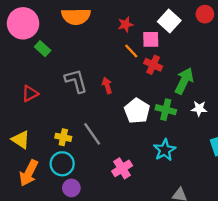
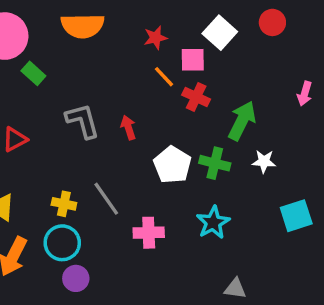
pink cross: (122, 168) -> (149, 233), moved, turned 30

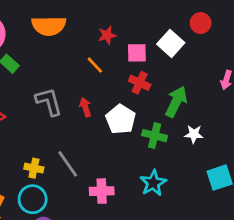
white square: (220, 33) -> (171, 43), moved
orange line: (164, 77) -> (95, 65), moved
white pentagon: (172, 165) -> (121, 119), moved

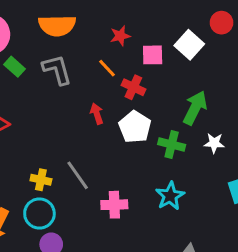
red cross: (140, 83) -> (133, 87), moved
gray L-shape: (49, 102) -> (57, 70), moved

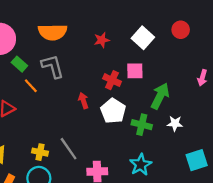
white square: (189, 45) -> (143, 38), moved
pink square: (153, 55) -> (135, 71), moved
orange line: (107, 68) -> (31, 86), moved

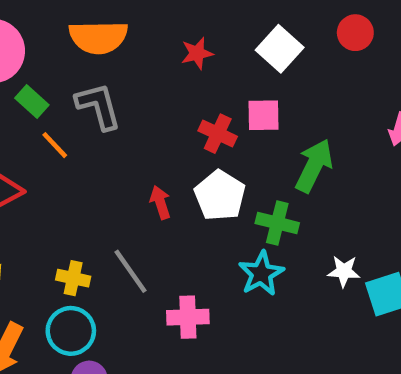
red arrow: (83, 101) -> (160, 202), moved
white star: (175, 123) -> (344, 271), moved
cyan star: (141, 165) -> (261, 274), moved

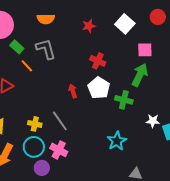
orange semicircle: (98, 37) -> (46, 19), size x0.7
pink square: (264, 115) -> (145, 50), moved
cyan star: (261, 274) -> (117, 141), moved
pink cross: (188, 317) -> (59, 150), moved, turned 30

